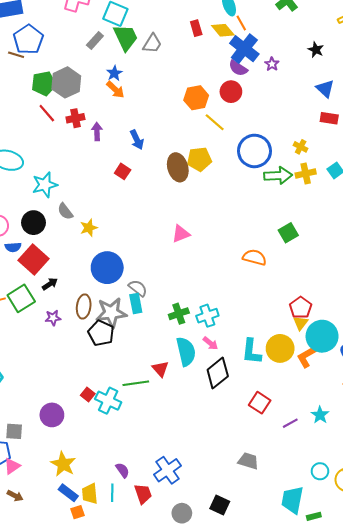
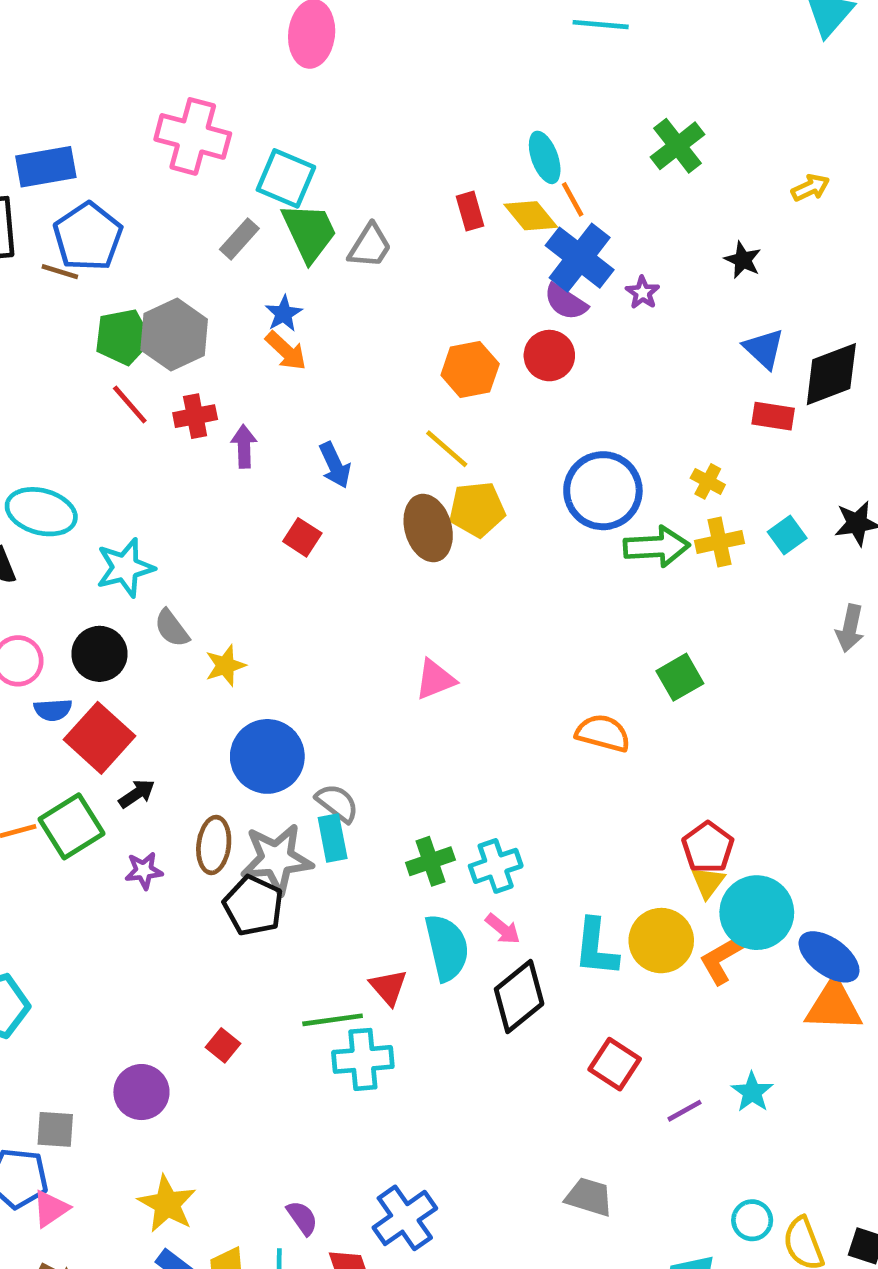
yellow line: (215, 122) -> (447, 449), moved
cyan cross: (108, 401) -> (363, 1059), moved, turned -30

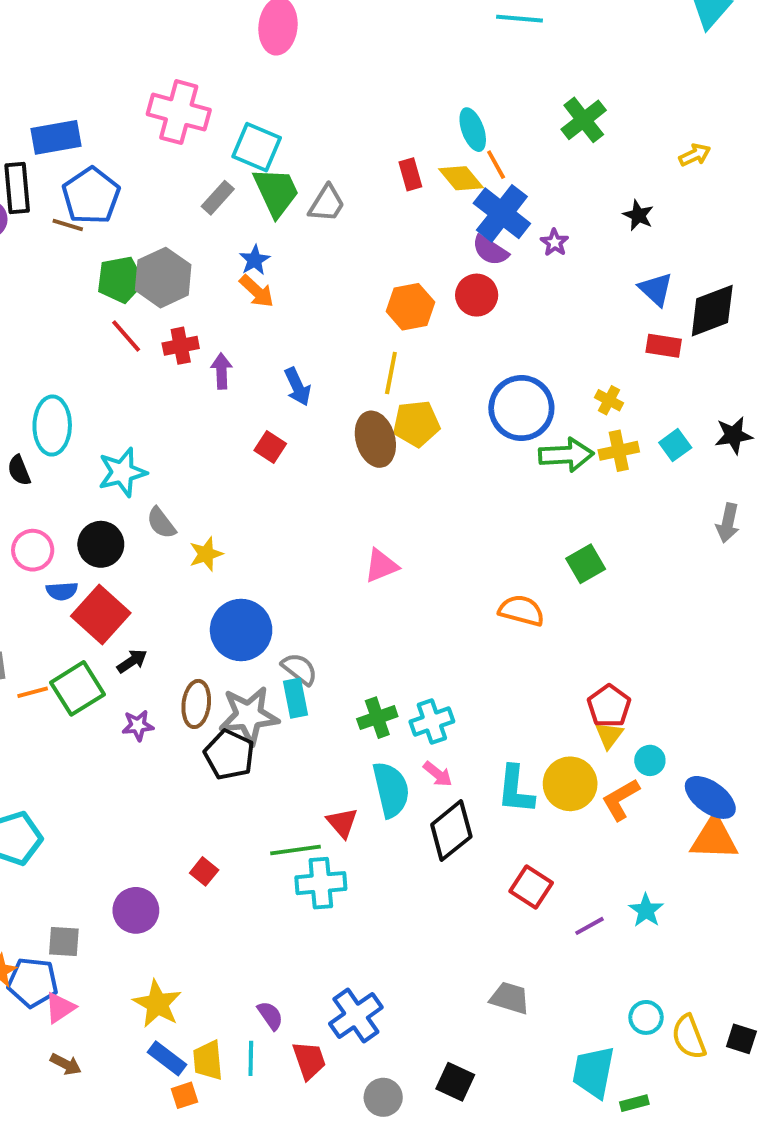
yellow line: (447, 449) -> (391, 373), turned 60
cyan ellipse: (41, 512) -> (52, 426), turned 76
cyan circle: (757, 913) -> (650, 760), size x0.5

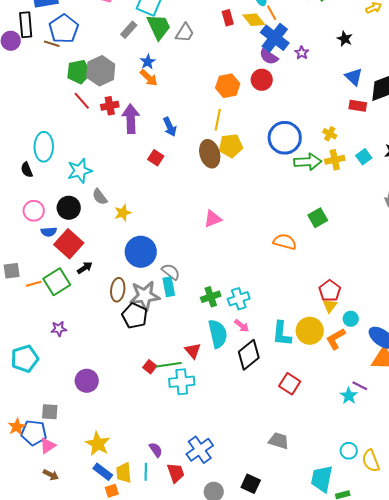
purple arrow: (222, 371) -> (131, 119), size x1.6
purple star: (138, 725) -> (59, 329), moved
red square: (204, 871) -> (150, 367), moved
purple circle: (136, 910) -> (87, 381), moved
purple line: (590, 926) -> (360, 386), moved, turned 56

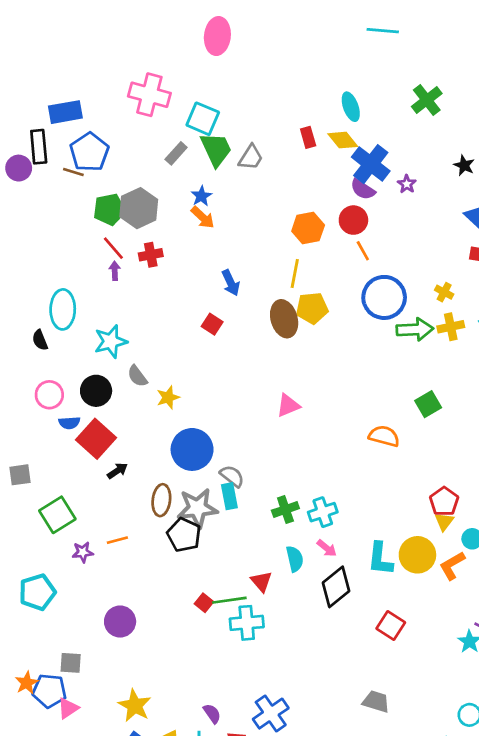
orange line: (272, 13) -> (363, 251), moved
purple arrow: (131, 119) -> (115, 271), moved, size x0.5
green square: (57, 282) -> (57, 515), moved
orange line: (34, 284) -> (117, 540), moved
cyan semicircle: (218, 334) -> (295, 559), size x0.7

